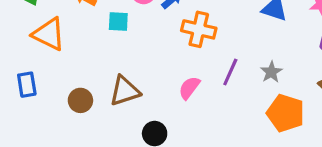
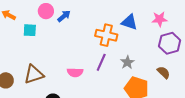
orange cross: (199, 29) -> (106, 35), moved
pink semicircle: (189, 88) -> (75, 72), turned -126

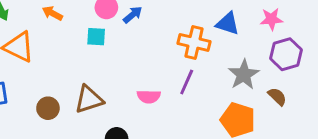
cyan square: (30, 30) -> (96, 37), moved
gray star: (127, 62) -> (244, 75), moved, size x1.5

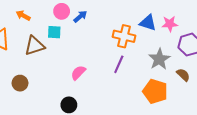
pink star: (271, 19) -> (170, 24), moved
pink semicircle: (149, 97) -> (78, 73), moved, turned 133
brown triangle: (89, 99) -> (35, 46), moved

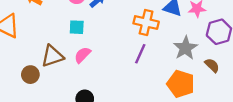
cyan square: (54, 32) -> (77, 27), moved
brown triangle: (35, 46) -> (52, 56), moved
pink semicircle: (78, 73) -> (82, 55), moved

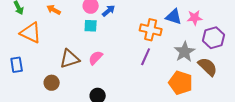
cyan square: (77, 27) -> (91, 26), moved
brown semicircle: (212, 65) -> (208, 67), size x1.5
brown circle: (30, 75) -> (52, 83), moved

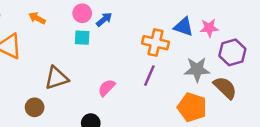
gray star: (185, 52) -> (197, 69), turned 30
pink semicircle: (96, 58) -> (107, 88), moved

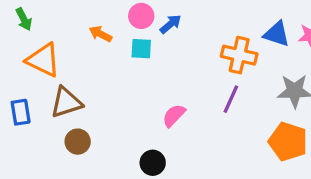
orange arrow: (37, 18) -> (100, 34), moved
brown triangle: (57, 78) -> (66, 102), moved

